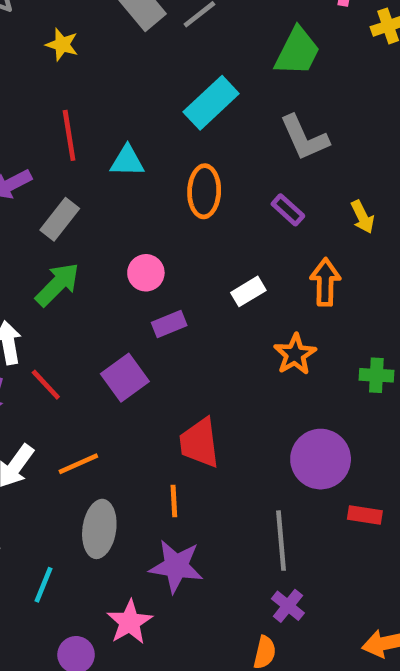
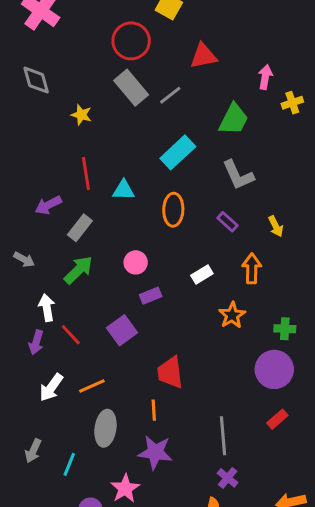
purple circle: (321, 459) -> (274, 369), moved
red rectangle: (365, 515) -> (277, 419), turned -50

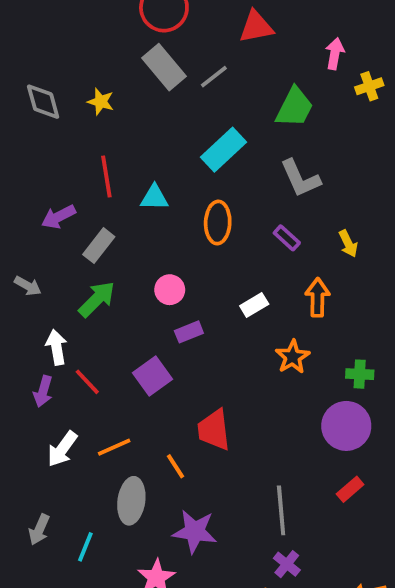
gray diamond: (36, 80) -> (43, 102), moved
orange line: (154, 410) -> (175, 466), moved, turned -30

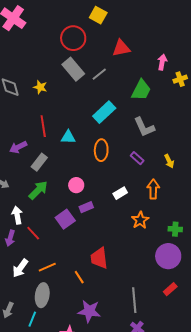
purple square: (152, 376) -> (65, 219), moved
gray ellipse: (131, 501) -> (42, 295), moved

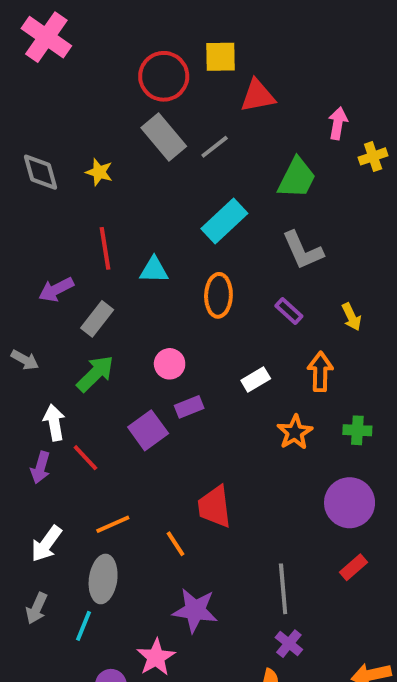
yellow square: (98, 15) -> (220, 57), moved, turned -30
green cross: (175, 229) -> (357, 430), moved
white arrow: (20, 268) -> (46, 544), moved

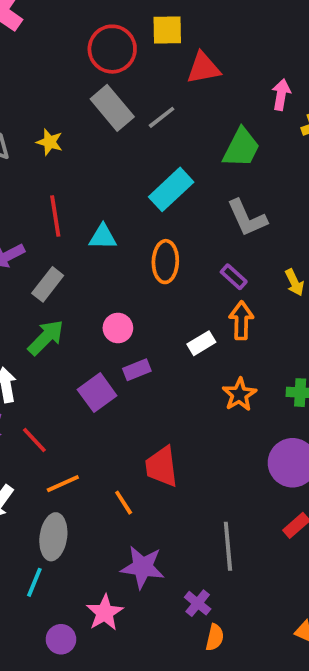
orange arrow: (320, 372) -> (241, 320), moved
red line: (85, 458) -> (34, 440), moved
purple cross: (289, 644) -> (198, 603), moved

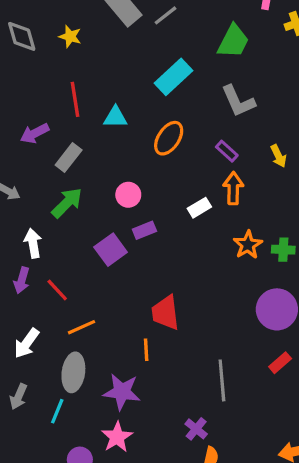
orange ellipse: (165, 262) -> (169, 138), turned 32
orange star: (239, 394) -> (248, 245), moved
orange line: (124, 503) -> (146, 350), moved, turned 30
purple star: (143, 567) -> (122, 392), moved

